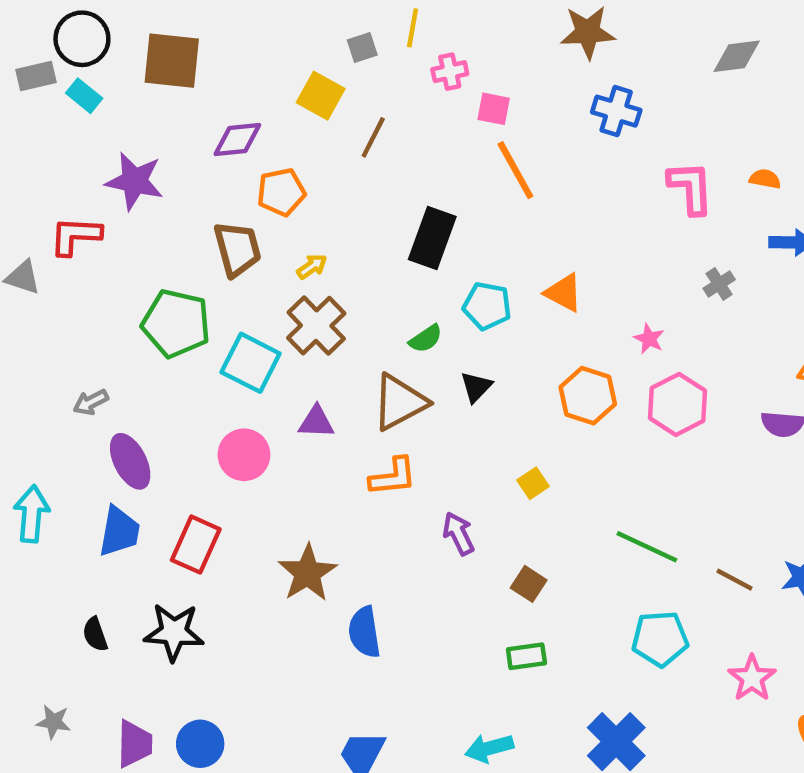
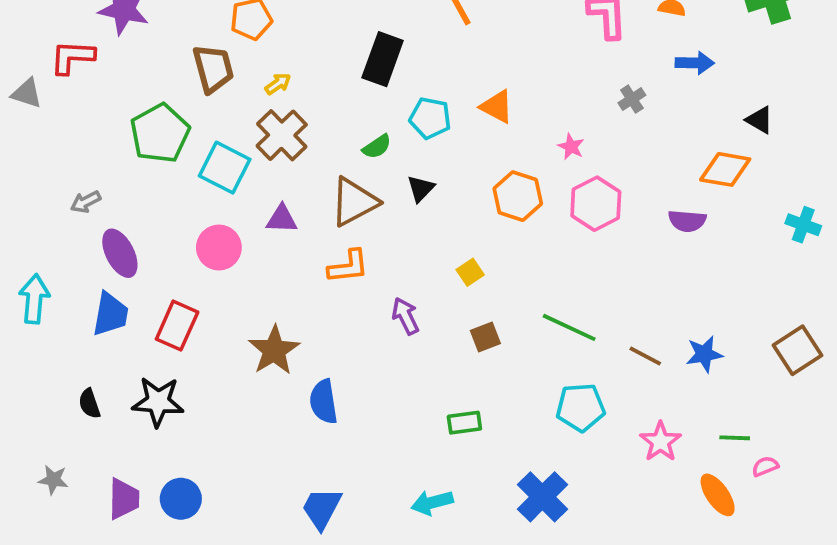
green pentagon: (176, 323) -> (160, 133), turned 30
brown square: (529, 584) -> (485, 337), moved, turned 36

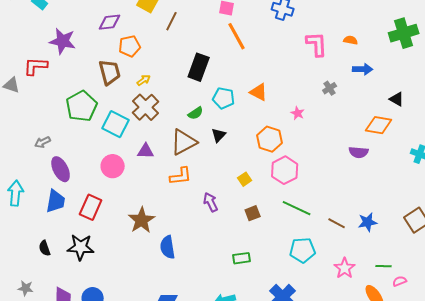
pink hexagon: (596, 204) -> (285, 170), moved

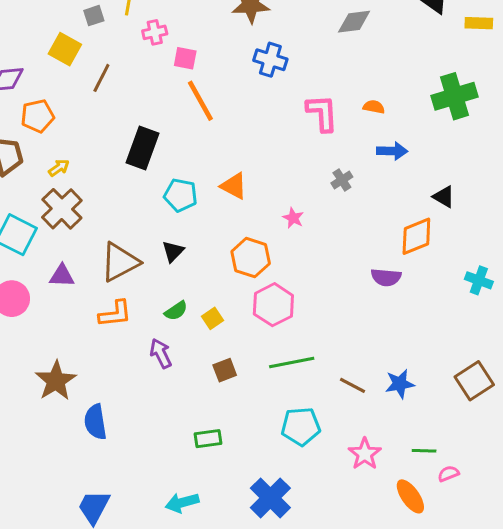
green semicircle: (196, 113) -> (176, 311), moved
orange diamond: (379, 125) -> (416, 236), turned -32
green line: (297, 208) -> (292, 363), turned -36

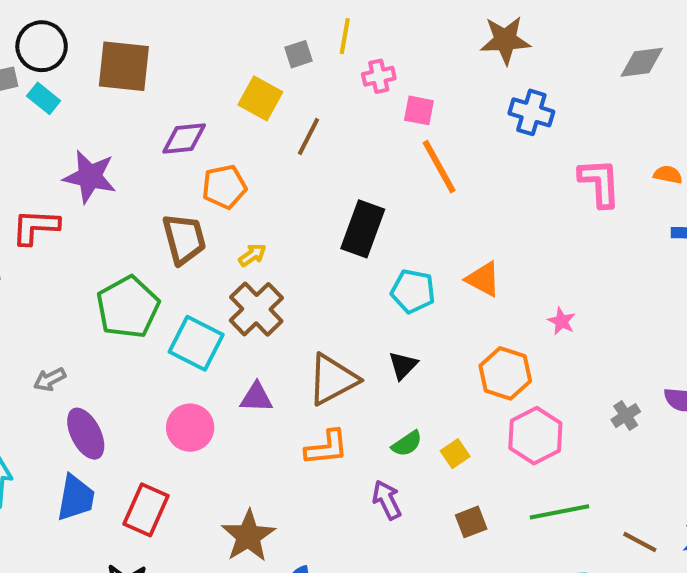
gray cross: (342, 180) -> (626, 416), moved

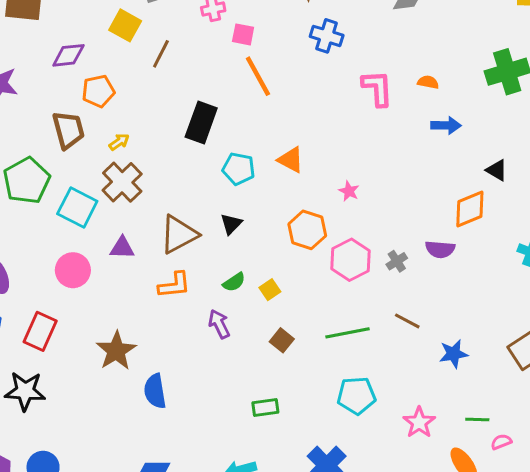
pink hexagon: (535, 436) -> (350, 260), moved
brown square: (471, 522) -> (282, 340), turned -30
brown line: (640, 542) -> (407, 321), moved

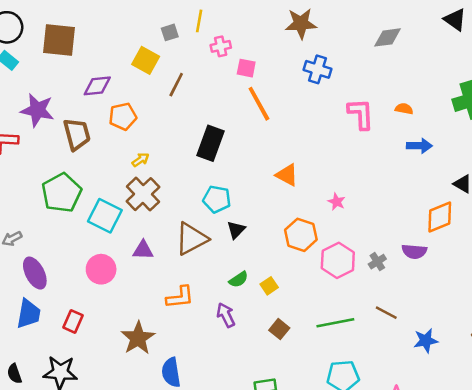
brown trapezoid: (68, 130) -> (77, 134), moved
cyan pentagon: (239, 169) -> (217, 199), moved
orange L-shape: (174, 285) -> (180, 297), moved
red rectangle: (40, 331) -> (73, 321), size x0.7

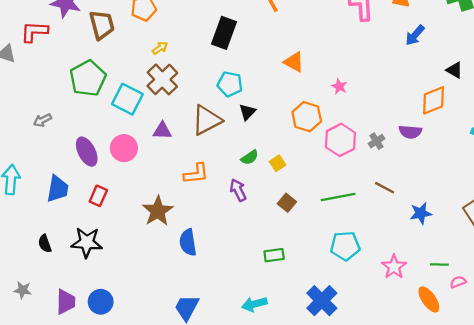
blue arrow: (419, 146) -> (415, 35), turned 130
purple ellipse: (35, 273) -> (87, 152), moved

